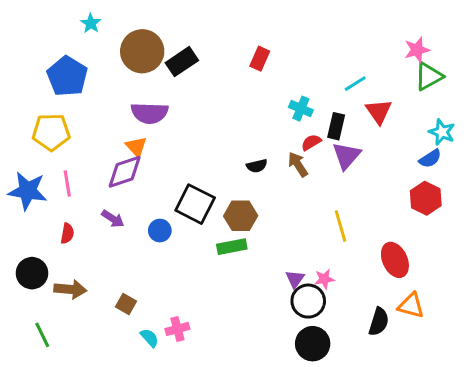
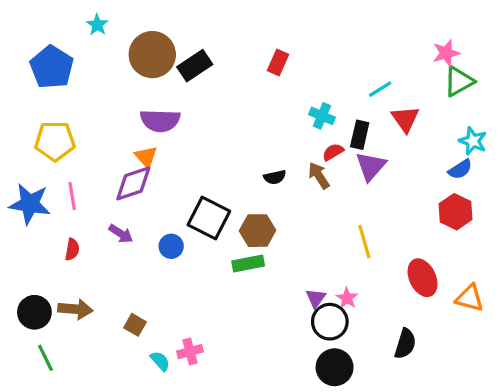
blue pentagon: (67, 76) -> (52, 67), moved
black circle: (32, 273) -> (34, 312), moved
pink star: (324, 279) -> (347, 298), turned -30
orange triangle: (411, 305) -> (470, 298), moved

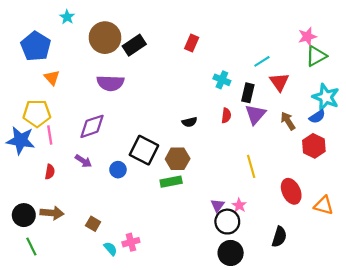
yellow pentagon: (55, 141) -> (37, 113), moved
cyan star: (473, 141) -> (326, 97), size x1.4
red semicircle: (333, 152) -> (226, 116), moved, turned 128
orange triangle: (146, 157) -> (52, 78), moved
brown arrow: (319, 176) -> (288, 121), moved

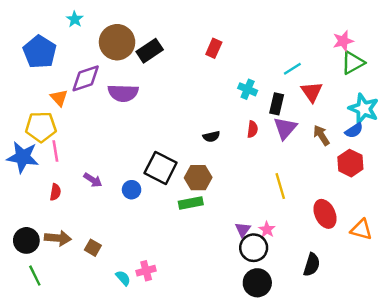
orange triangle: (52, 78) -> (59, 98), moved
purple diamond: (92, 126) -> (86, 78), moved
brown square: (93, 224) -> (93, 248), moved

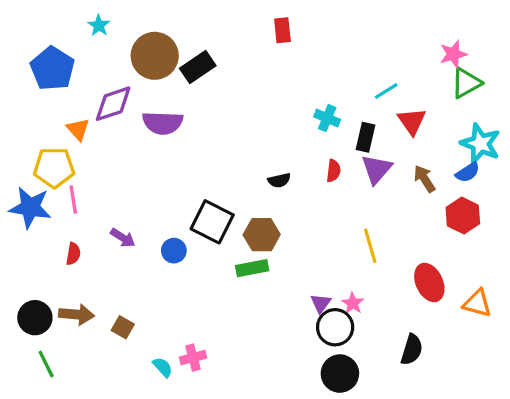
red rectangle: (214, 48) -> (282, 30), moved, turned -30

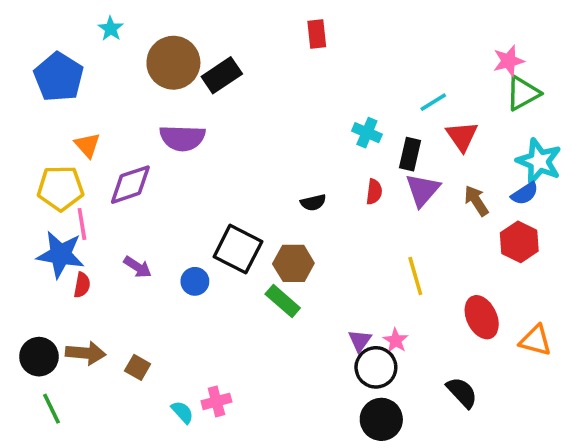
purple diamond: (113, 104) -> (130, 185), moved
blue star: (30, 207) -> (60, 254), moved
green rectangle: (252, 268) -> (283, 301), turned 52
black semicircle: (412, 350) -> (462, 392), turned -60

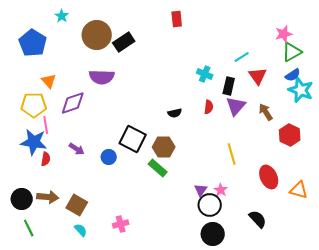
blue semicircle: (525, 194) -> (293, 75), moved
brown square: (138, 367) -> (77, 205), size x1.5
cyan semicircle: (182, 412) -> (81, 230), moved

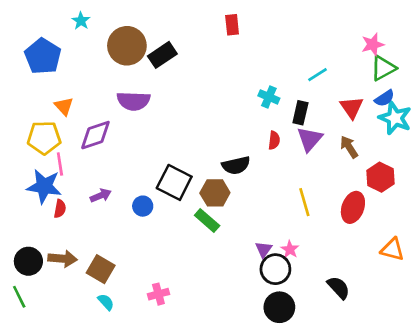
red triangle: (258, 76) -> (352, 107), moved
black semicircle: (175, 113) -> (236, 165), moved, size x1.5
purple arrow: (77, 149) -> (101, 196), turned -56
red ellipse: (269, 177) -> (353, 207), moved, turned 45
green line: (29, 228) -> (19, 297), moved

